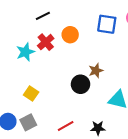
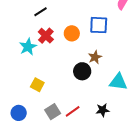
blue square: (107, 24) -> (99, 25), moved
orange circle: (70, 35) -> (72, 33), moved
gray square: (28, 122) -> (53, 112), moved

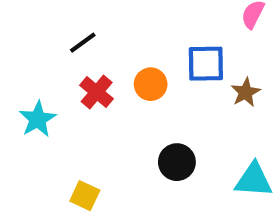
cyan star: (28, 47) -> (38, 119), moved
brown star: (95, 57) -> (246, 92), moved

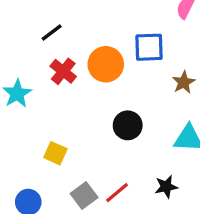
orange circle: (151, 84) -> (106, 64), size x1.4
brown star: (246, 92) -> (184, 82), moved

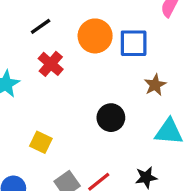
orange circle: (106, 64) -> (95, 36), moved
brown star: (184, 82) -> (155, 85), moved

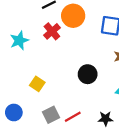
orange circle: (95, 36) -> (73, 16), moved

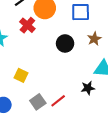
black circle: (88, 74) -> (65, 43), moved
black star: (106, 119) -> (88, 88), moved

